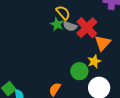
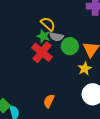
red cross: (87, 28) -> (42, 52), moved
green circle: (79, 71) -> (70, 46), moved

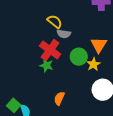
green star: (43, 36) -> (46, 65), moved
green circle: (70, 46) -> (79, 57), moved

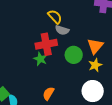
red cross: (50, 50) -> (46, 44), turned 35
yellow star: (93, 64) -> (95, 65), moved

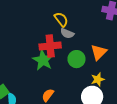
green star: (40, 59) -> (43, 60), size x1.5
yellow star: (95, 65) -> (98, 79), moved

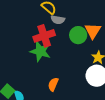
green circle: (76, 59) -> (78, 35), moved

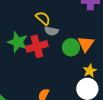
green star: (40, 51) -> (18, 42), moved

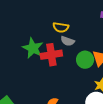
yellow semicircle: (43, 18) -> (61, 27), turned 140

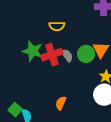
gray semicircle: (68, 41) -> (67, 55), moved, turned -136

